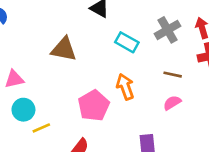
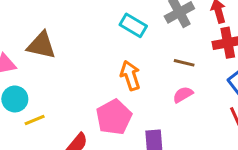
brown triangle: (64, 49) -> (41, 45), moved
pink pentagon: (94, 106) -> (114, 117), moved

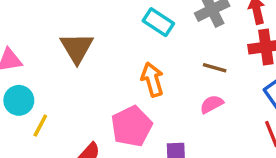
brown triangle: (41, 45) -> (77, 48), moved, turned 44
yellow line: (35, 120) -> (40, 126), turned -42

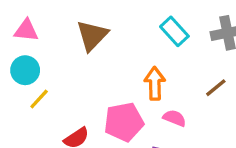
brown line: (215, 68) -> (216, 88), turned -70
pink semicircle: (212, 104) -> (174, 118), moved, turned 35

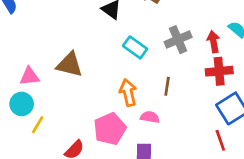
pink triangle: (26, 30) -> (30, 76), moved
brown triangle: (92, 35) -> (70, 65), turned -48
brown line: (216, 88) -> (167, 86), moved, turned -30

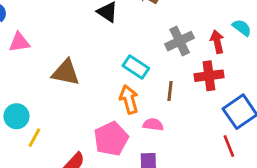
cyan rectangle: (135, 47) -> (136, 67), moved
red cross: (219, 71) -> (209, 76), moved
pink triangle: (30, 76) -> (19, 42), moved

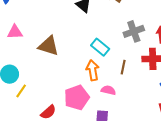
pink triangle: (19, 42) -> (15, 32), moved

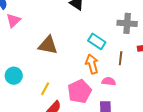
gray cross: (134, 31) -> (127, 23), turned 30
pink triangle: (15, 32) -> (13, 20), moved, turned -35
yellow line: (21, 91) -> (45, 89), moved

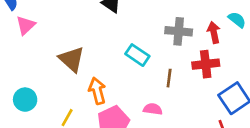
brown triangle: (48, 45) -> (72, 59), turned 30
orange arrow: (92, 64) -> (97, 91), moved

